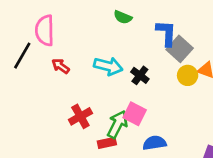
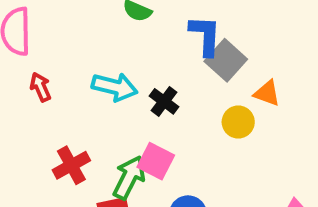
red arrow: (61, 66) -> (40, 87), turned 30
yellow circle: (188, 75) -> (238, 122), moved

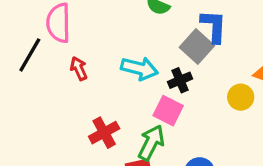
gray square: (226, 60) -> (197, 47), moved
black cross: (164, 101) -> (180, 80), turned 30
pink square: (156, 161) -> (168, 111), moved

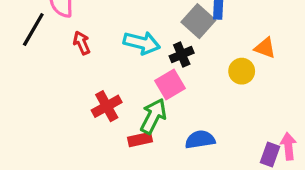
pink square: (168, 111) -> (170, 84), turned 32

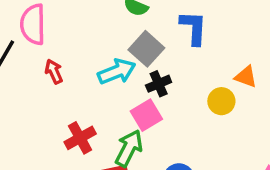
gray square: (198, 21) -> (146, 49), moved
cyan arrow: (142, 43) -> (117, 72), turned -36

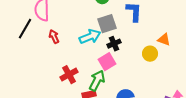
gray square: (146, 49) -> (107, 24), turned 30

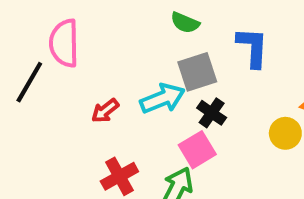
red arrow: (54, 37) -> (105, 111), moved, turned -104
black cross: (114, 44) -> (212, 113), turned -32

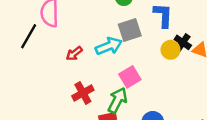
black cross: (212, 113) -> (183, 42), moved
yellow circle: (285, 133) -> (170, 50), moved

